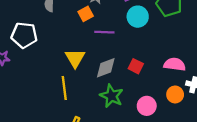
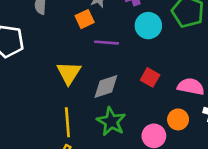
red square: (136, 66) -> (150, 77), moved
yellow line: (64, 88) -> (67, 122), moved
orange circle: (175, 94) -> (178, 119), moved

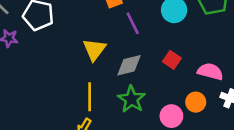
purple line: (106, 43) -> (133, 23), turned 55

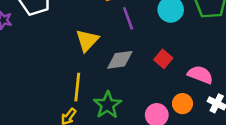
green star: (132, 99) -> (108, 105), moved

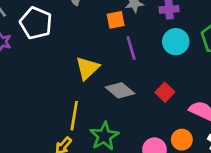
gray diamond: (120, 60) -> (120, 90), turned 44

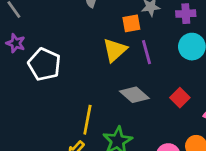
white pentagon: (36, 23) -> (44, 64), moved
yellow triangle: (87, 68) -> (115, 50), moved

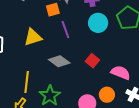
yellow triangle: (115, 50) -> (33, 37), moved, turned 30

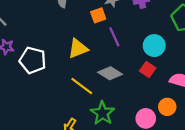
cyan circle: (98, 23) -> (154, 46), moved
yellow line: (27, 82) -> (82, 86), moved, turned -55

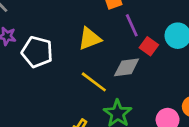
red square: (148, 70) -> (149, 46), moved
gray diamond: (110, 73) -> (127, 67), turned -40

